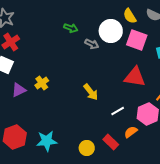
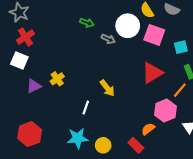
red triangle: (135, 77) -> (152, 73), turned -40
white line: (118, 111) -> (86, 107), moved, turned -40
cyan star: (47, 141) -> (78, 138), moved
red rectangle: (111, 142) -> (136, 145), moved

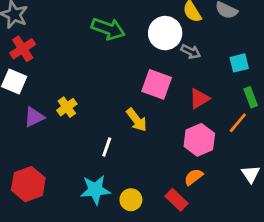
green arrow: (87, 23) -> (108, 29), size x1.6
pink square: (154, 35) -> (157, 84), moved
gray arrow: (108, 39) -> (191, 52), moved
red triangle: (152, 73) -> (199, 99), size x0.7
pink hexagon: (165, 111) -> (199, 140), moved

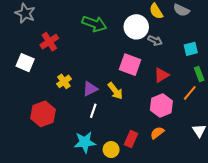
red cross: (23, 49) -> (49, 42), moved
purple triangle: (34, 117) -> (90, 89), moved
red hexagon: (28, 184) -> (43, 114), moved
red rectangle: (177, 200) -> (131, 139), moved, turned 70

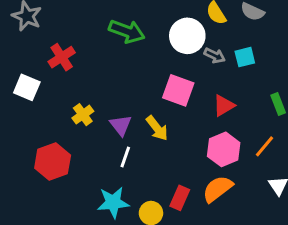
cyan square: (191, 49) -> (245, 57), moved
purple triangle: (90, 89) -> (121, 125), turned -42
orange line: (190, 93) -> (265, 146), moved
orange semicircle: (157, 133) -> (218, 189), size x1.5

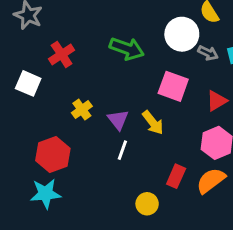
green arrow: (127, 31) -> (127, 49), moved
red rectangle: (180, 198) -> (176, 176), moved
cyan star: (113, 202) -> (46, 194), moved

